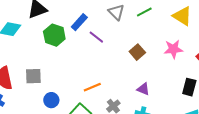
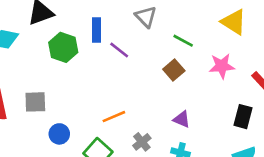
green line: (144, 12) -> (183, 41), moved, turned 56
blue rectangle: (79, 22) -> (97, 30), turned -42

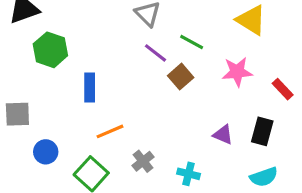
blue rectangle: (97, 30) -> (90, 88), moved
purple line: (119, 50) -> (156, 53), moved
purple triangle: (182, 119) -> (223, 135), moved

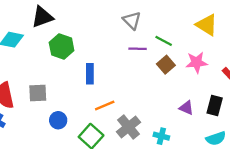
purple line: (156, 53) -> (138, 49), turned -36
brown square: (181, 77) -> (166, 65), moved
gray cross: (143, 161) -> (128, 127), size x1.5

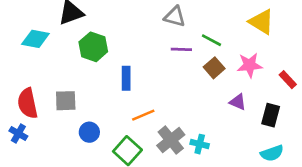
gray triangle: (132, 20) -> (175, 17), turned -30
purple triangle: (186, 108) -> (238, 102), moved
cyan cross: (161, 136) -> (200, 144), moved

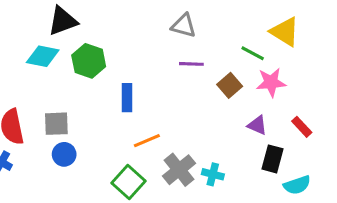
cyan diamond: (35, 39) -> (43, 56), moved
green line: (212, 40) -> (253, 53), moved
red rectangle: (288, 80) -> (302, 127), moved
black rectangle: (271, 115) -> (273, 159), moved
blue circle: (89, 132) -> (64, 154), moved

